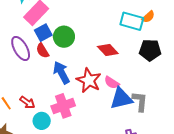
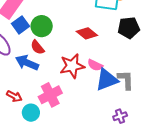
red semicircle: (42, 51) -> (37, 47), moved
blue arrow: (61, 73) -> (27, 63), moved, turned -30
red star: (89, 80) -> (72, 66), turned -30

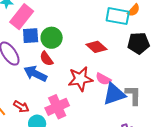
blue square: (21, 25) -> (31, 36), turned 30

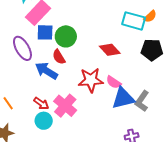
gray L-shape: (133, 95) -> (142, 101), turned -150
red arrow: (21, 107) -> (41, 103), moved
pink cross: (57, 107) -> (65, 106), turned -30

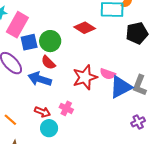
red diamond: (110, 50) -> (85, 28), moved
pink cross: (65, 106) -> (66, 108), size x0.6

